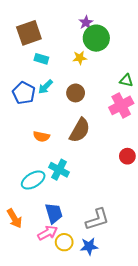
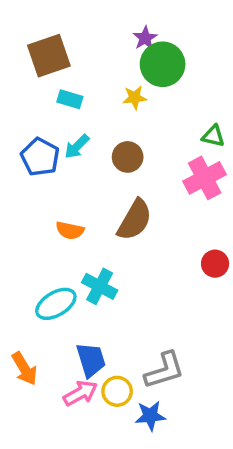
yellow circle: (64, 242) -> (117, 391), moved

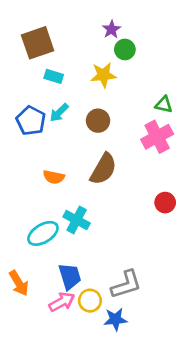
green circle: (163, 64) -> (125, 49), size x0.6
yellow star: (135, 98) -> (103, 75), size x1.4

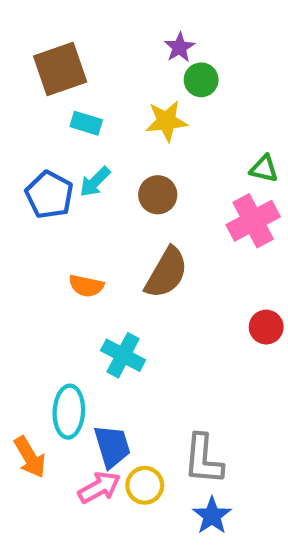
cyan ellipse: (43, 233) -> (69, 412), moved, turned -56
gray L-shape: (126, 284) -> (203, 459), turned 112
blue star: (115, 319) -> (212, 516), moved, turned -30

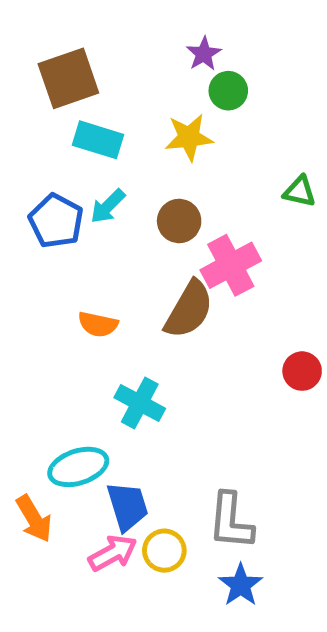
cyan rectangle: (86, 123) -> (98, 140), size x1.4
pink cross: (253, 221) -> (231, 265), moved
cyan ellipse: (69, 412) -> (78, 467), turned 69

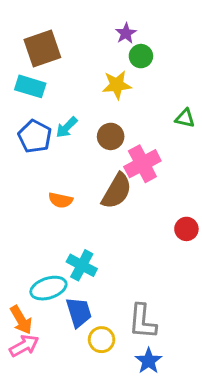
cyan rectangle: (98, 140) -> (30, 86), moved
cyan cross: (140, 403) -> (82, 265), moved
pink arrow: (113, 553) -> (24, 346), moved

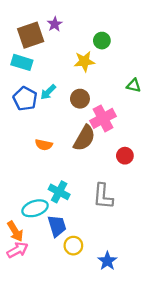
purple star: (126, 33) -> (55, 24), moved
red circle: (186, 229) -> (125, 156), moved
gray L-shape: (142, 321) -> (103, 196), moved

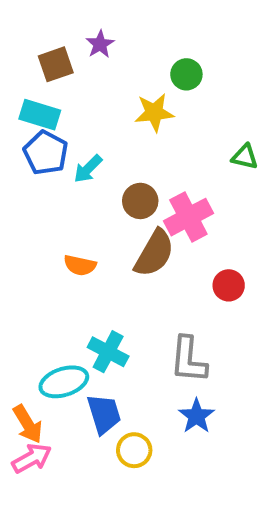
brown square: (31, 35) -> (56, 64), size x0.7
blue pentagon: (25, 99) -> (46, 153), moved
brown circle: (80, 99) -> (140, 201), moved
blue star: (107, 261) -> (196, 416), moved

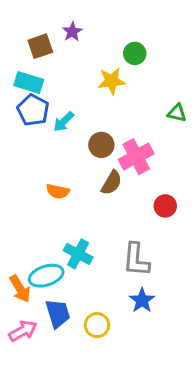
brown semicircle: (154, 253) -> (112, 183), size x0.7
blue trapezoid: (104, 414) -> (58, 313), moved
orange arrow: (28, 424) -> (20, 289), moved

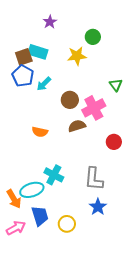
brown square: (40, 46) -> (24, 57), moved
cyan rectangle: (29, 82) -> (38, 52), moved
green triangle: (177, 113) -> (116, 85), moved, turned 40
brown semicircle: (112, 183) -> (77, 126), turned -138

